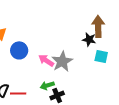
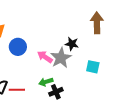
black star: (89, 39) -> (72, 44), moved
cyan square: (101, 56) -> (93, 67), moved

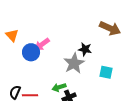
brown arrow: (97, 23) -> (110, 28), turned 115
pink arrow: (45, 57) -> (42, 44), moved, turned -70

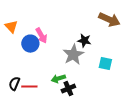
pink arrow: (42, 44) -> (41, 36), turned -84

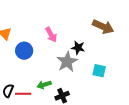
pink arrow: (41, 36) -> (51, 35), moved
green arrow: (58, 79) -> (44, 85), moved

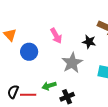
black star: (78, 48) -> (89, 42), moved

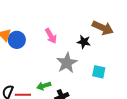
blue circle: (29, 52) -> (17, 40), moved

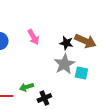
brown arrow: (103, 28) -> (85, 41), moved
gray star: (67, 63) -> (64, 64), moved

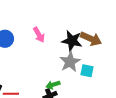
black star: (66, 43) -> (72, 41), size x1.5
green arrow: (26, 87) -> (53, 85), moved

